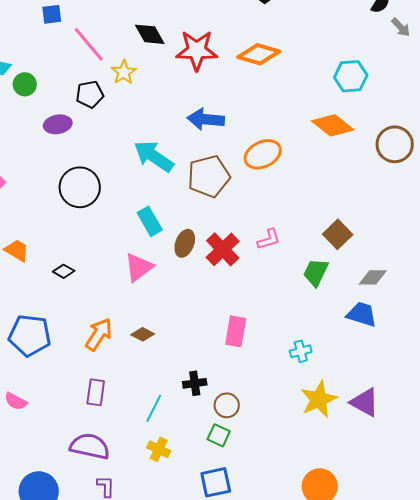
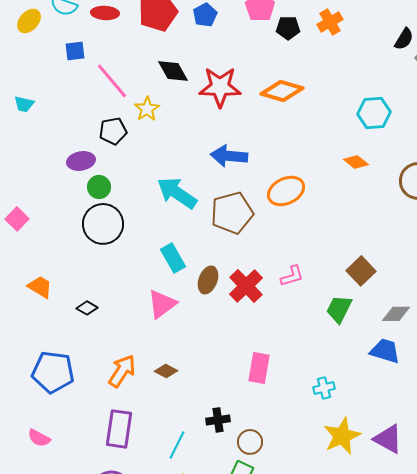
green circle: (25, 84) -> (99, 187), moved
orange diamond: (333, 125) -> (356, 162), size x0.6
purple rectangle: (96, 392) -> (119, 429), size x1.4

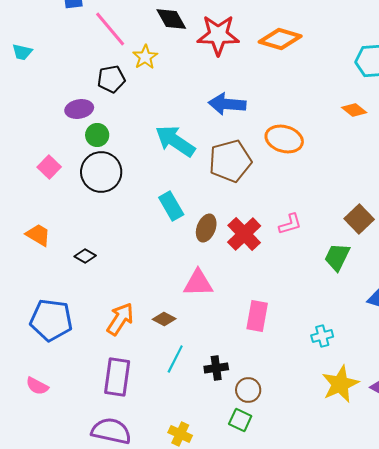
orange ellipse: (286, 191) -> (284, 139), turned 42
pink square: (17, 219) -> (49, 167), moved
pink triangle: (162, 304) -> (198, 283), moved, turned 36
cyan line: (177, 445) -> (175, 359), moved

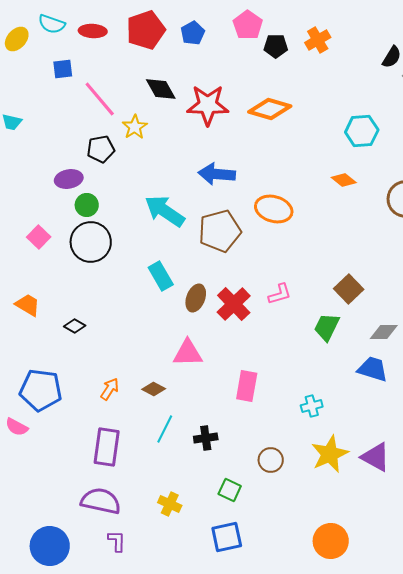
orange arrow: (120, 319) -> (110, 389), size x0.7
pink semicircle: (37, 386) -> (17, 427), moved
brown circle: (248, 390) -> (271, 460), moved

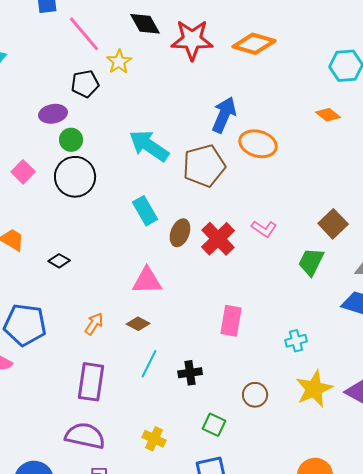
blue arrow: (217, 174) -> (224, 115), moved, turned 108
pink L-shape: (280, 294) -> (264, 229), turned 50
pink triangle: (188, 353) -> (147, 281), moved

